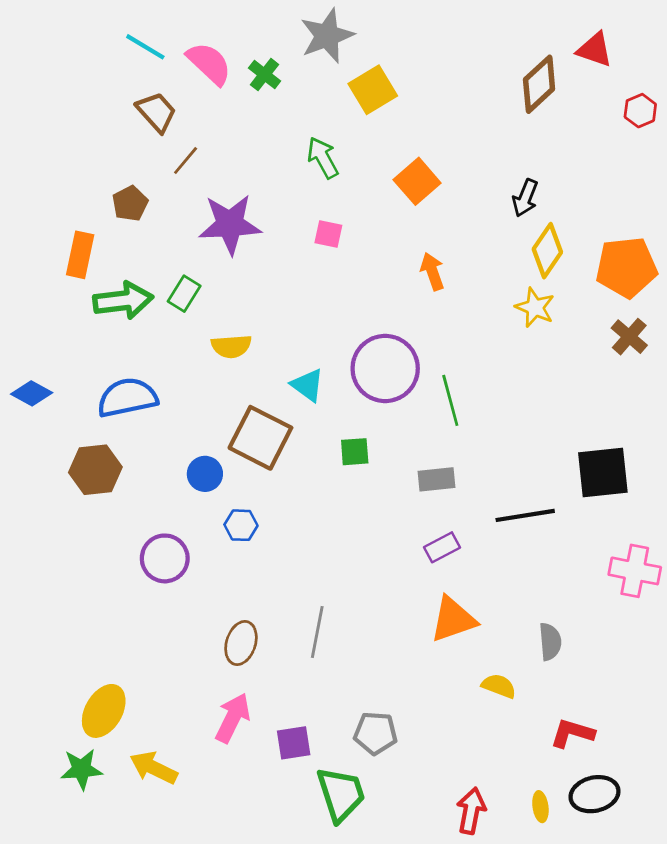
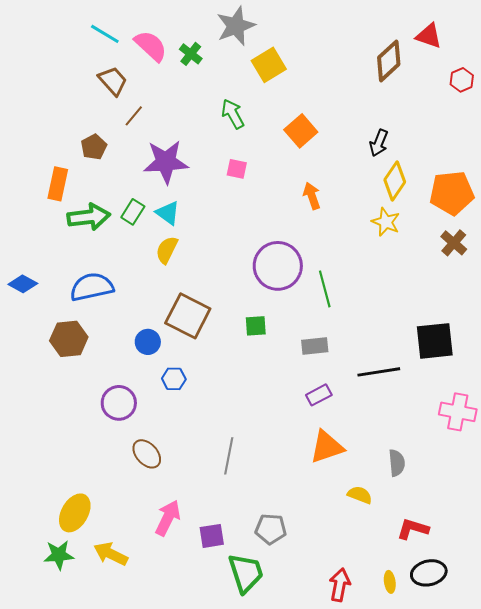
yellow semicircle: (231, 346) -> (167, 250), turned 120
cyan triangle: (308, 385) -> (168, 213), moved
brown ellipse: (241, 643) -> (147, 454), moved, turned -60

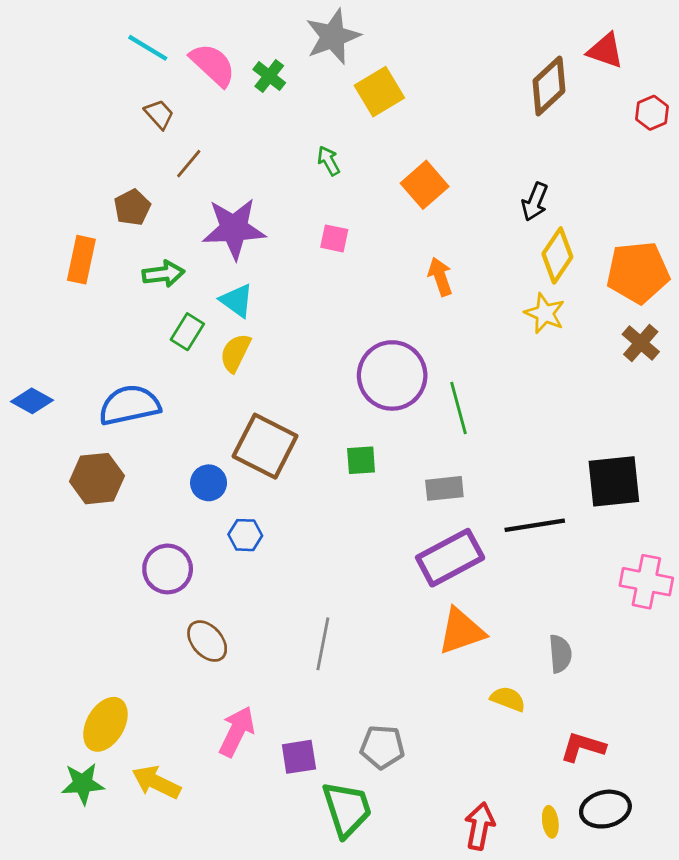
brown trapezoid: (113, 81) -> (159, 114), size x0.7
green arrow: (233, 114) -> (329, 161), size x0.7
green rectangle: (133, 212) -> (187, 332), moved
green arrow: (89, 217) -> (163, 274), moved, size x0.7
purple rectangle: (319, 395) -> (450, 558), size x1.8

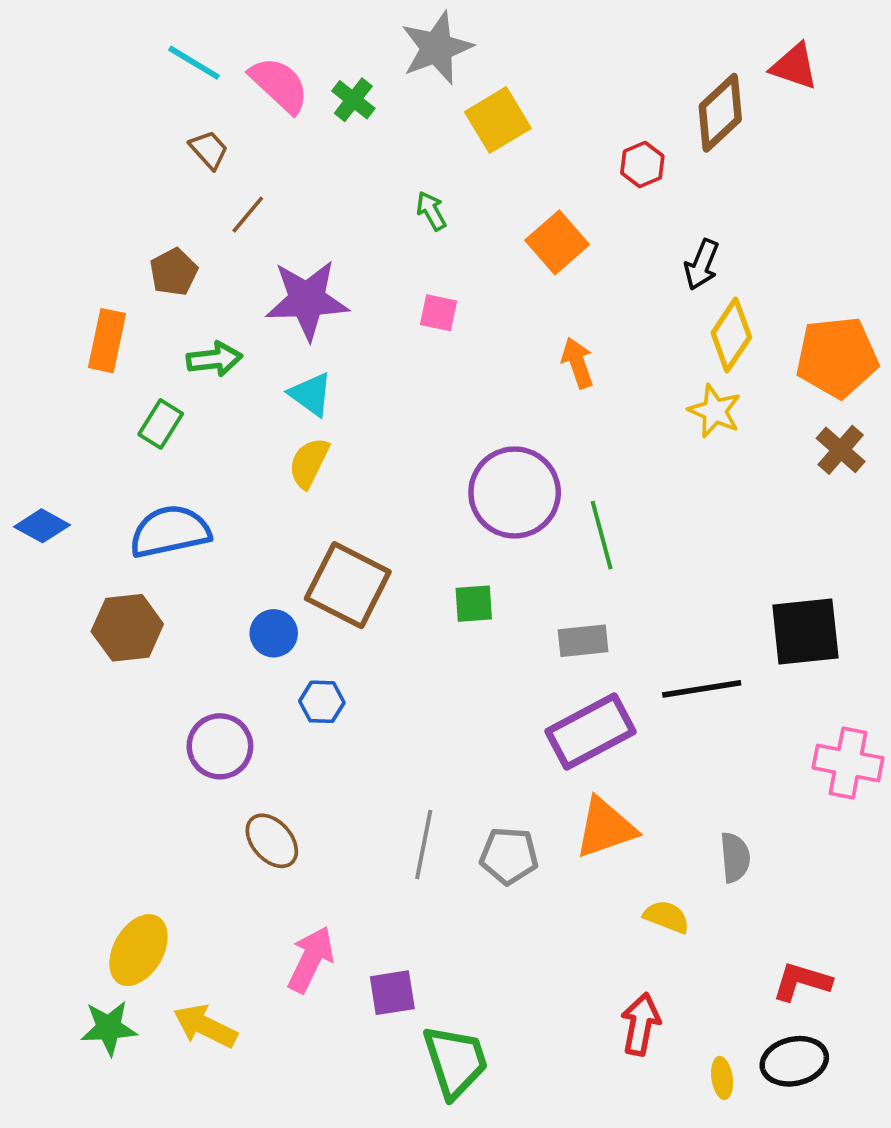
red hexagon: (652, 113) -> (642, 165), moved
green rectangle: (187, 332) -> (161, 424), moved
gray pentagon: (382, 747) -> (509, 856), moved
red L-shape: (583, 747) -> (802, 982), moved
red arrow: (480, 826) -> (641, 1024), moved

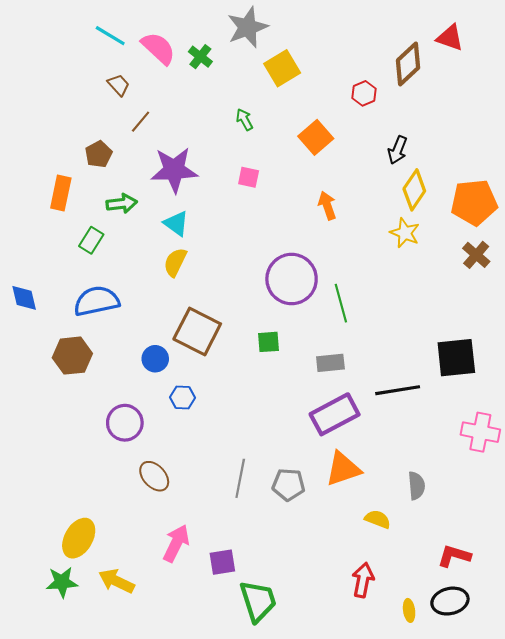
blue diamond: (42, 526) -> (24, 298), turned 48

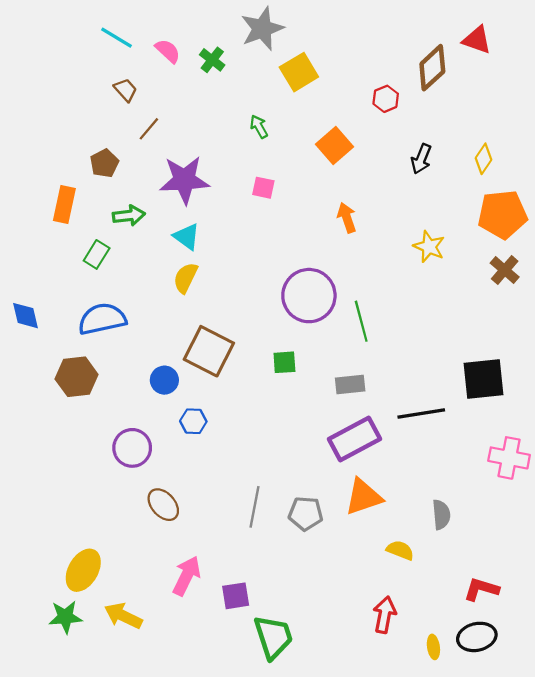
pink semicircle: (158, 48) -> (168, 51), size x0.7
yellow diamond: (414, 190) -> (484, 159), moved, size x0.7

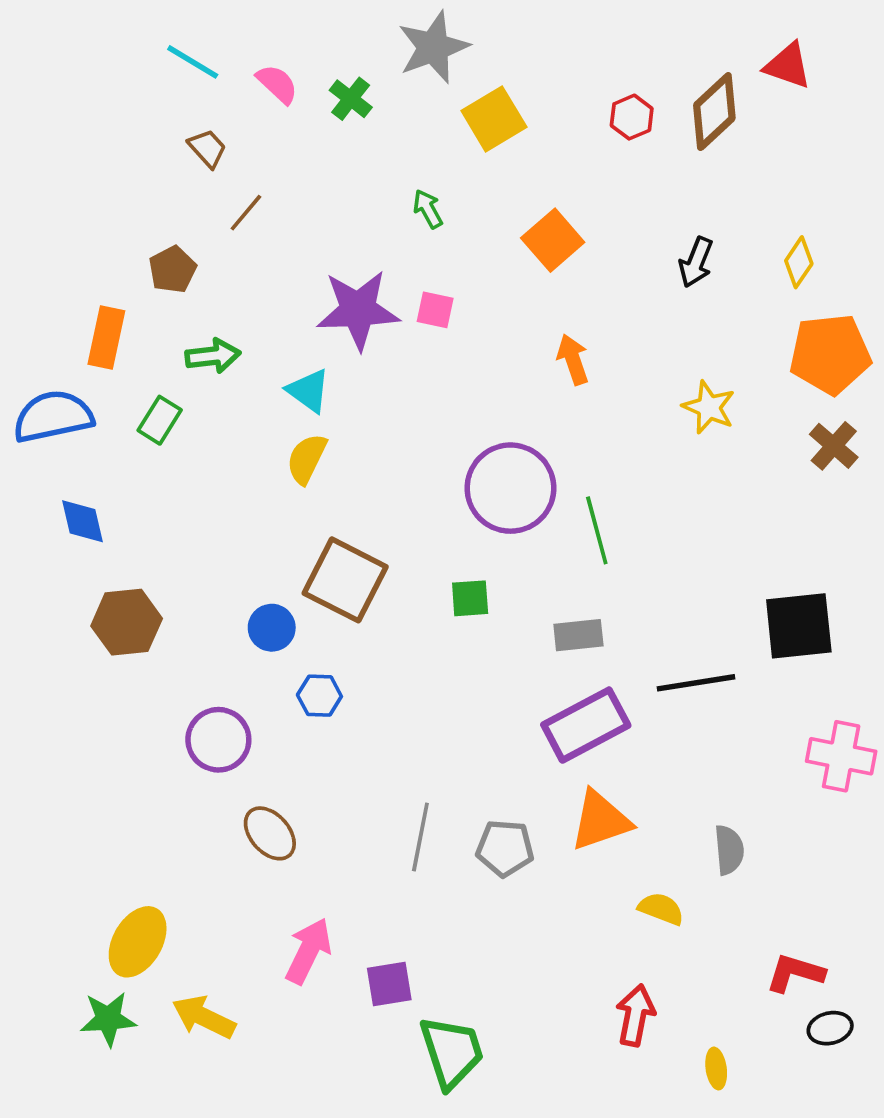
red hexagon: (386, 99) -> (632, 117), moved
purple star: (184, 180) -> (358, 310), moved
blue diamond: (25, 316) -> (82, 521), moved
blue semicircle: (102, 319) -> (53, 416), moved
black ellipse: (477, 637) -> (830, 1028), moved, size x0.7

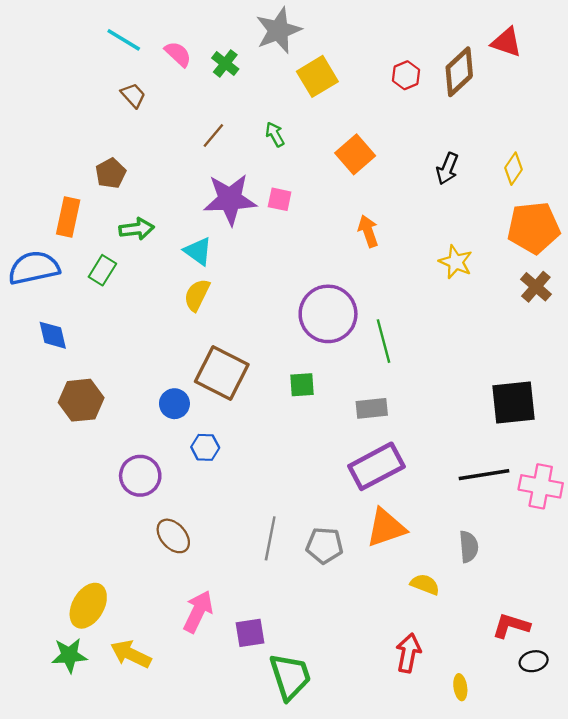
brown line: (246, 213) -> (213, 136), moved
black line: (696, 683) -> (484, 475), moved

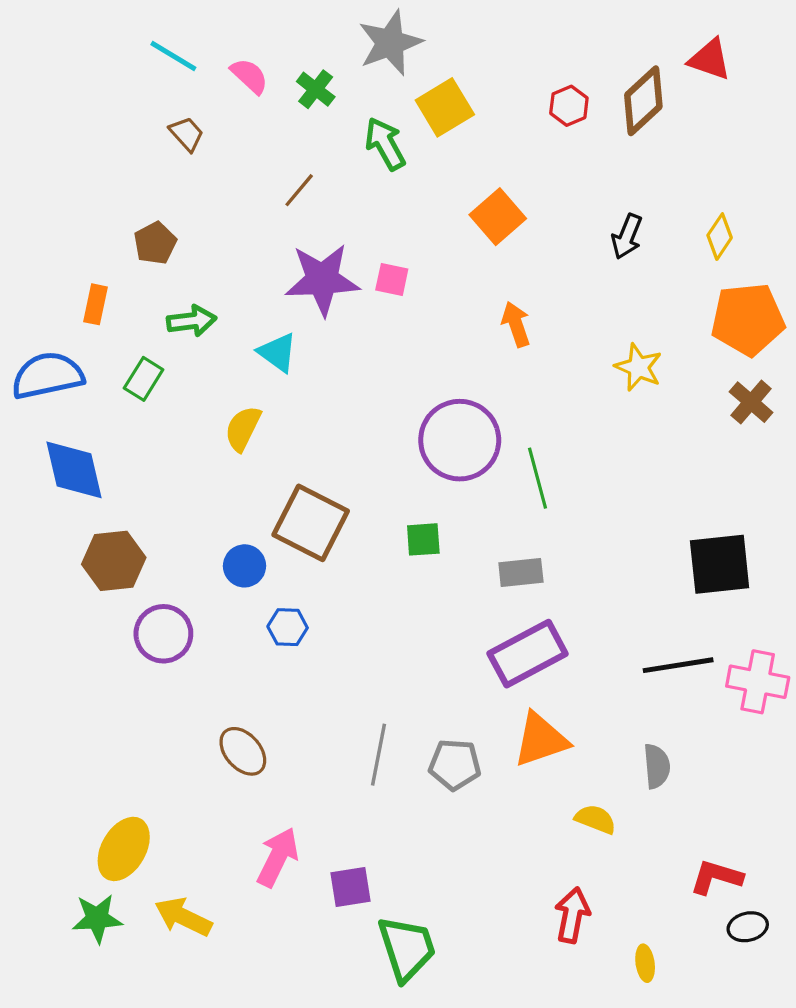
green arrow: (275, 134) -> (385, 144), moved, size x1.5
orange rectangle: (68, 217) -> (96, 304), size x0.7
yellow semicircle: (197, 295) -> (243, 429), moved
blue diamond: (53, 335) -> (74, 470), size x1.5
purple circle: (140, 476) -> (163, 634), moved

